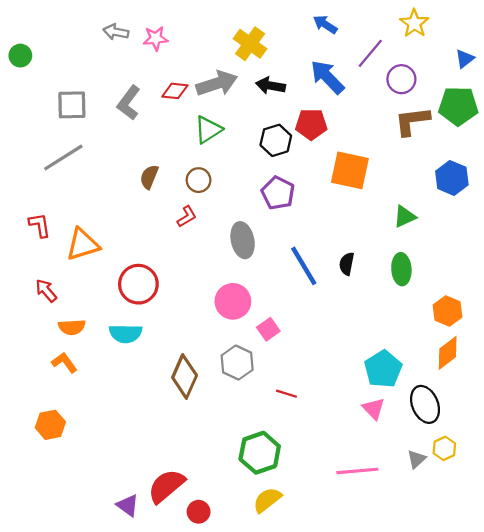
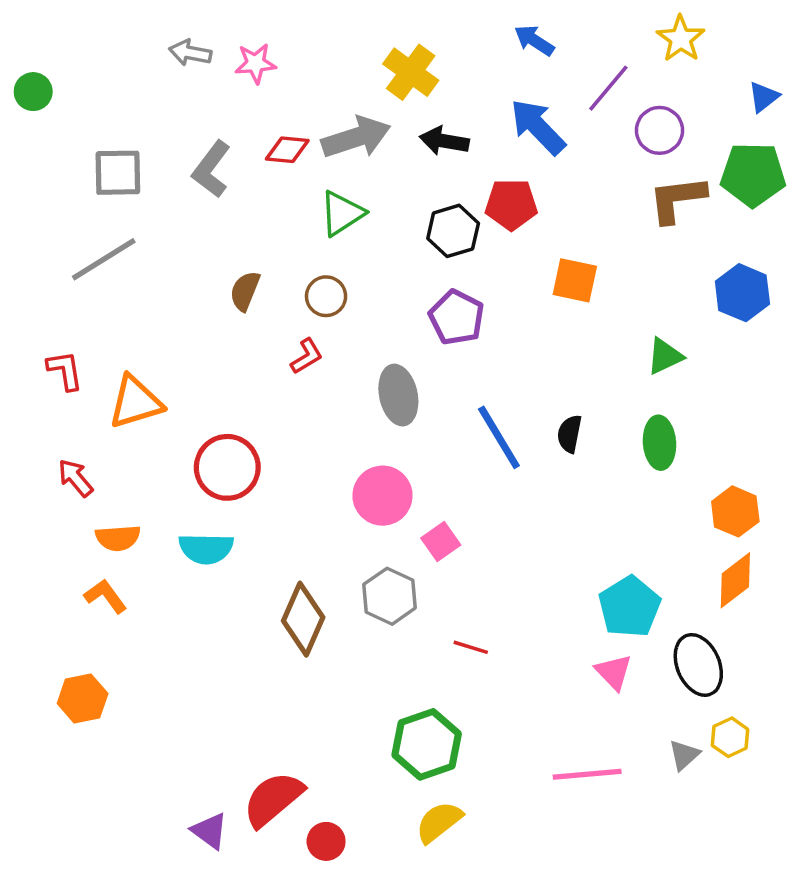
orange square: (350, 170) -> (575, 280), size x0.7

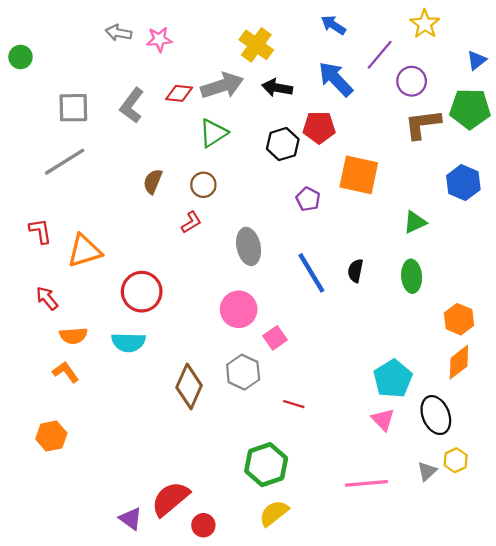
orange square: (575, 280) -> (359, 175), size x1.4
purple pentagon: (457, 317) -> (308, 199), moved, size x0.7

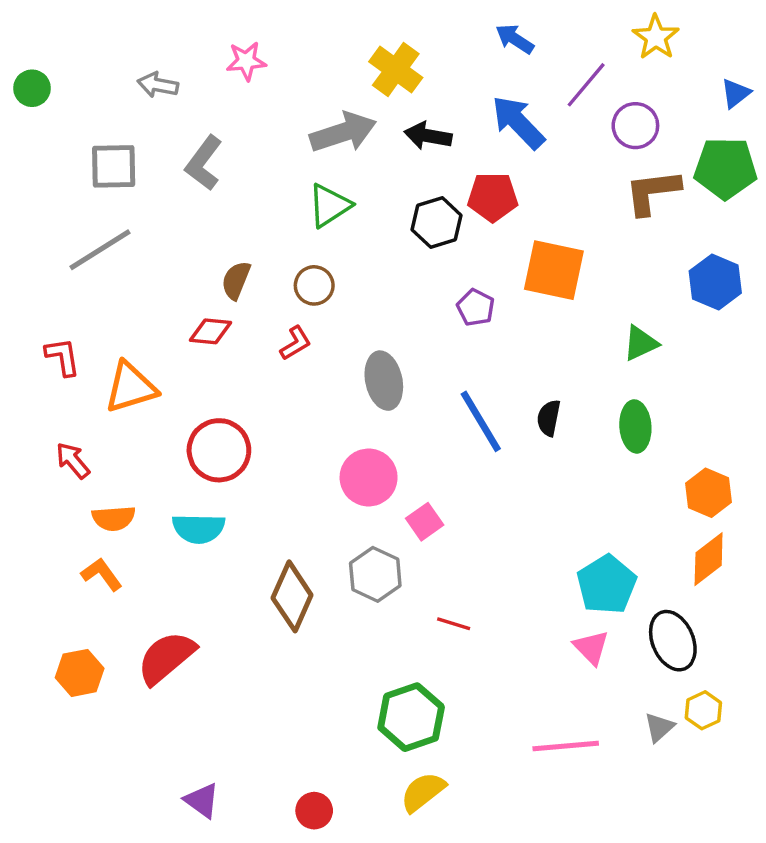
gray arrow: (119, 33) -> (158, 85), moved
red diamond: (179, 93) -> (210, 331), moved
red semicircle: (170, 499) -> (166, 658), moved

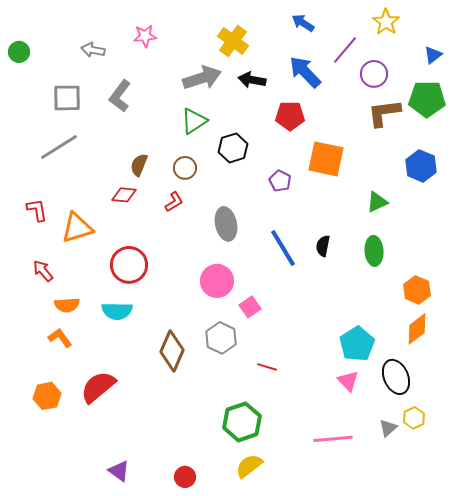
black hexagon: (437, 223) -> (233, 148), moved

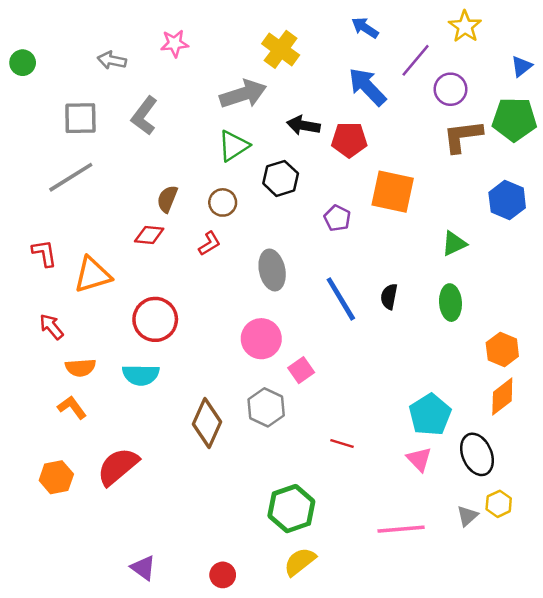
black arrow: (252, 80) -> (303, 125), moved
red line: (267, 367) -> (342, 444), moved

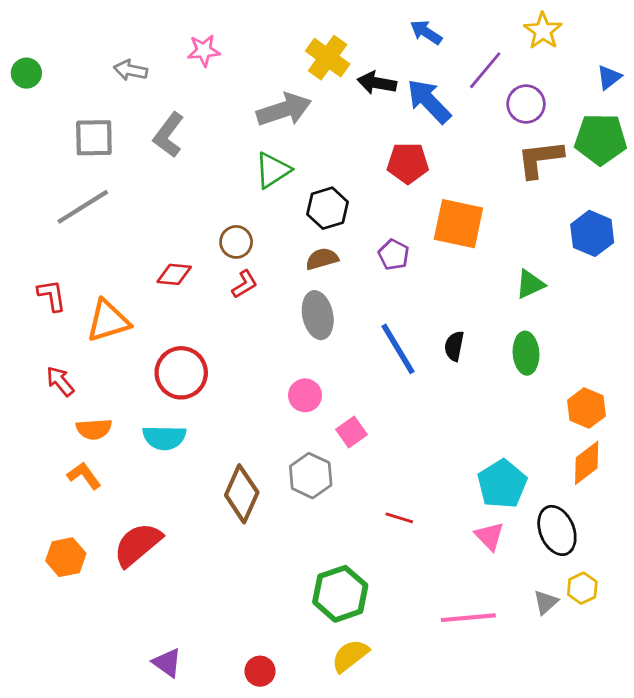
black arrow: (303, 125) -> (377, 83), moved
brown semicircle: (167, 199) -> (322, 259), moved, turned 52
brown circle: (223, 202) -> (236, 242), moved
pink circle: (261, 339) -> (305, 395), size x0.7

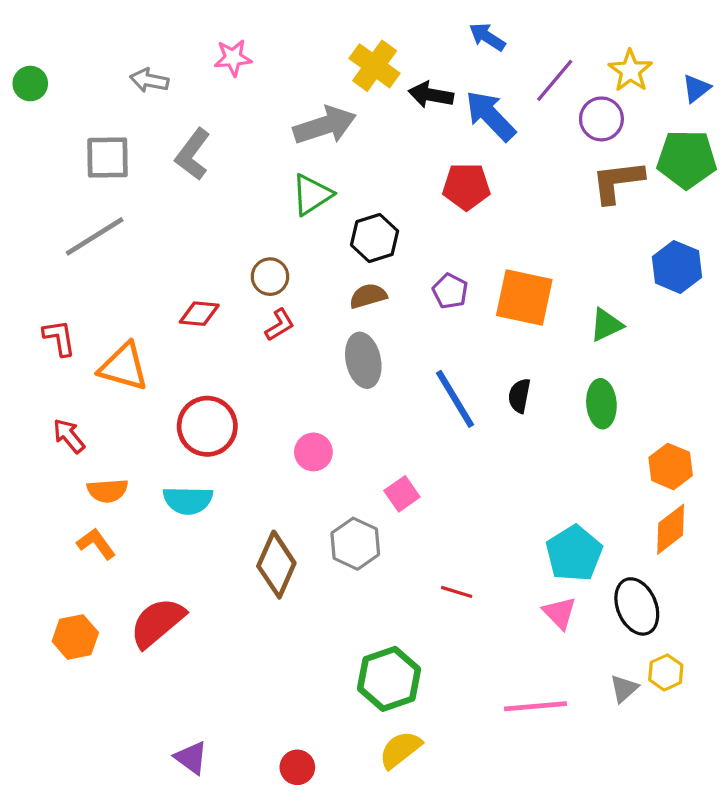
yellow star: (543, 31) -> (630, 71), moved
orange square: (458, 224) -> (524, 298), moved
orange triangle: (108, 321) -> (124, 367), turned 33
pink circle: (305, 395) -> (313, 452), moved

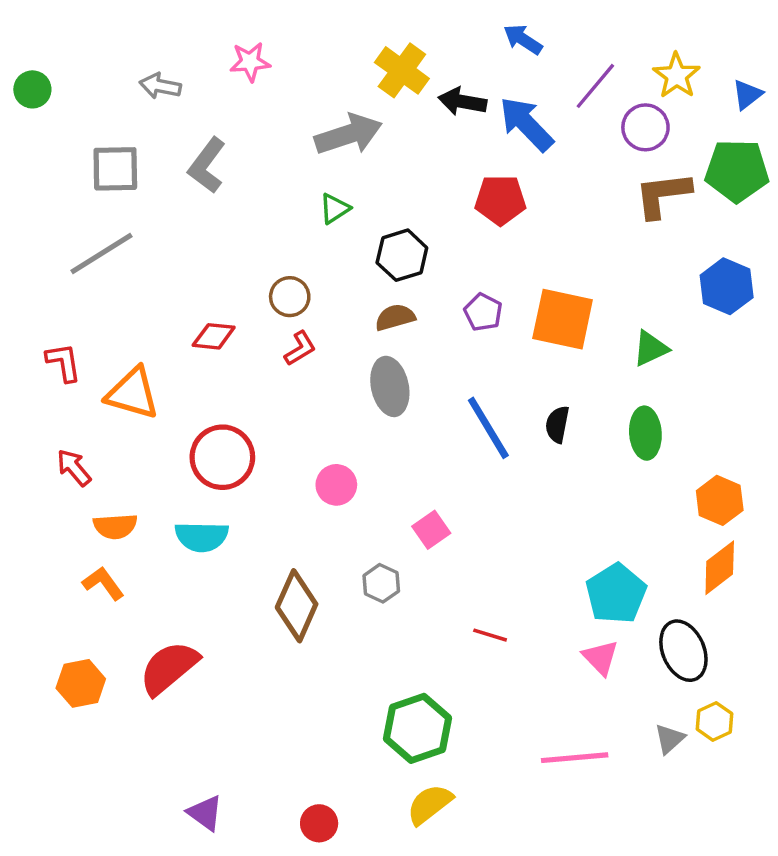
green triangle: (312, 195) -> (335, 209), size x0.7
gray hexagon: (355, 544) -> (381, 583), size x0.7

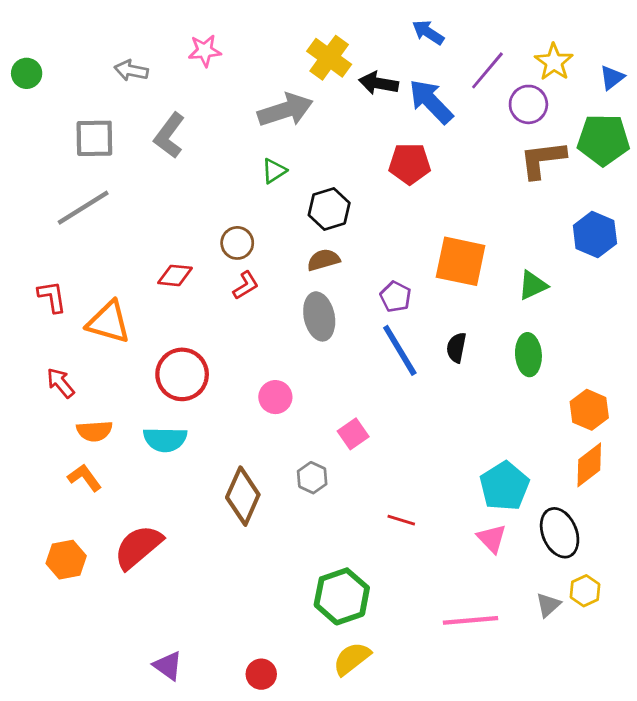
purple pentagon: (483, 312) -> (396, 297), moved

